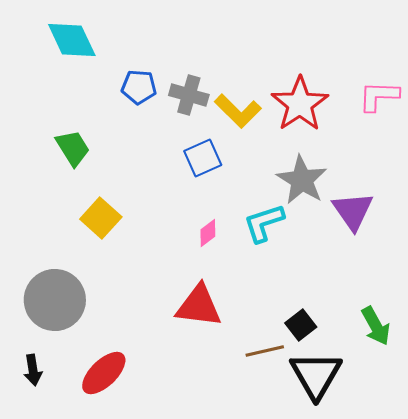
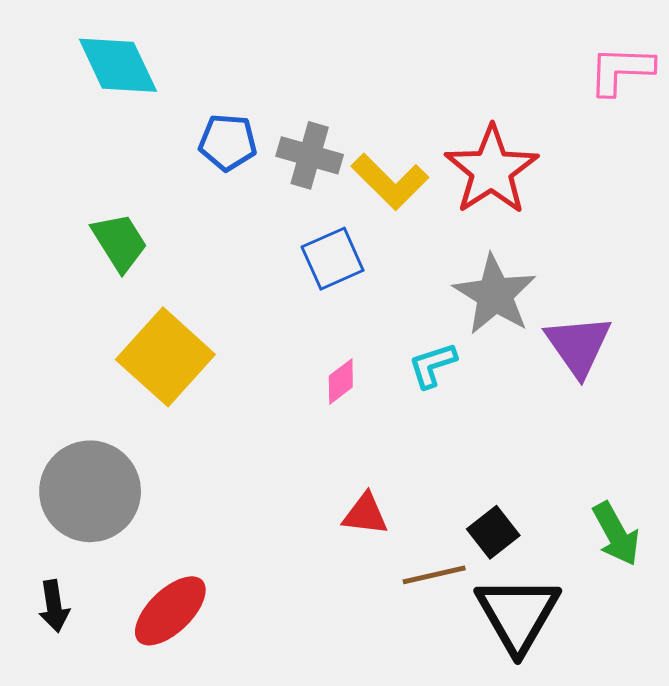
pink L-shape: (379, 96) -> (621, 70), moved
yellow square: (101, 218) -> (165, 357), size x1.4
cyan L-shape: (264, 223) -> (433, 365), size x0.7
red triangle: (199, 306) -> (365, 514), moved, size x0.6

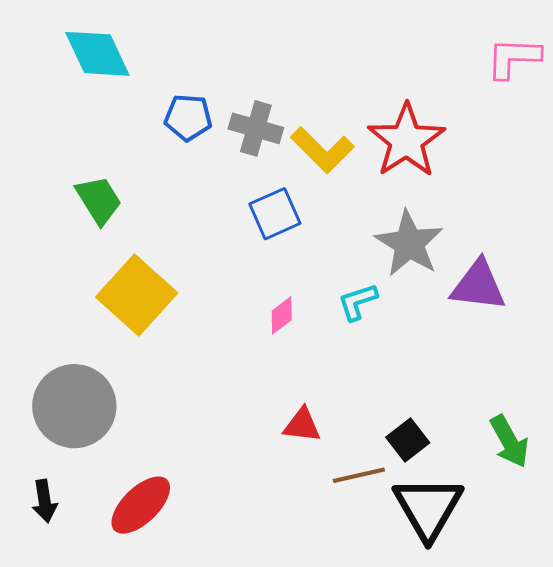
purple triangle: (578, 345) -> (478, 286), turned -48

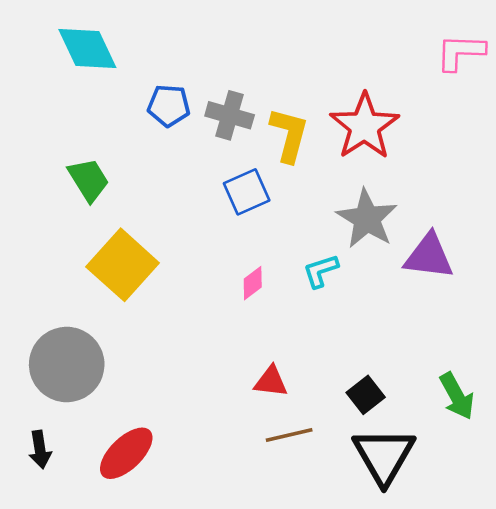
yellow L-shape: (322, 150) -> (289, 135), turned -120
brown line: (359, 475) -> (289, 435), moved

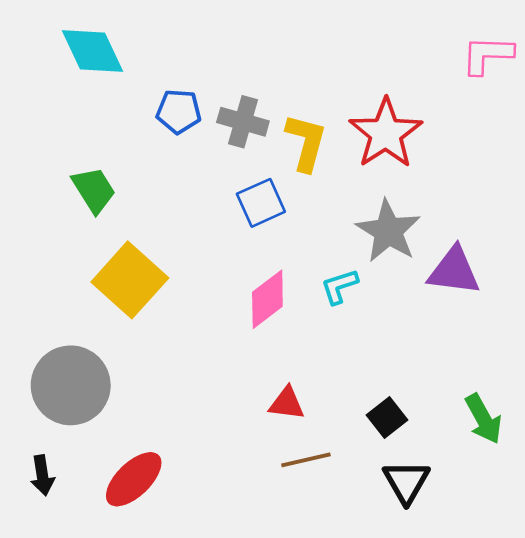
pink diamond: (253, 283) -> (267, 299), size x1.6
black triangle: (384, 456) -> (406, 482), size x0.7

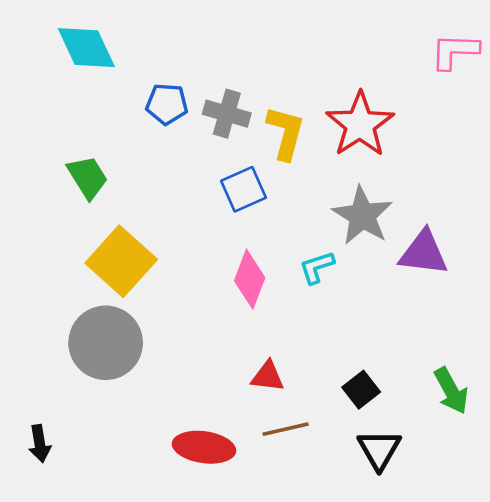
pink diamond: (267, 299) -> (250, 279), turned -32
gray circle: (71, 385) -> (106, 343), moved
red ellipse: (134, 479) -> (204, 447), moved, turned 52

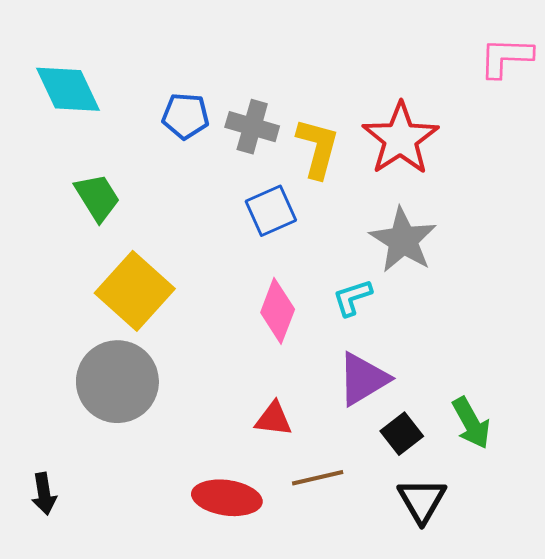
cyan diamond: (86, 48) -> (68, 89), moved
purple triangle: (424, 253) -> (363, 379), moved, turned -38
red triangle: (268, 376) -> (274, 419), moved
green arrow: (451, 391) -> (471, 423), moved

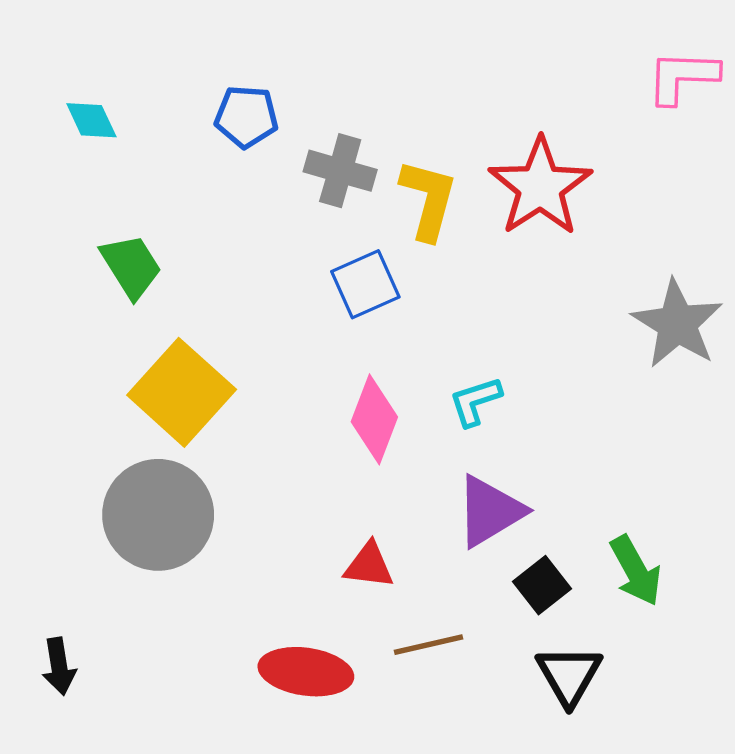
cyan diamond: (68, 89) -> (91, 120), size x0.6
blue pentagon: (185, 116) -> (246, 117), moved
gray star: (403, 240) -> (677, 324), moved

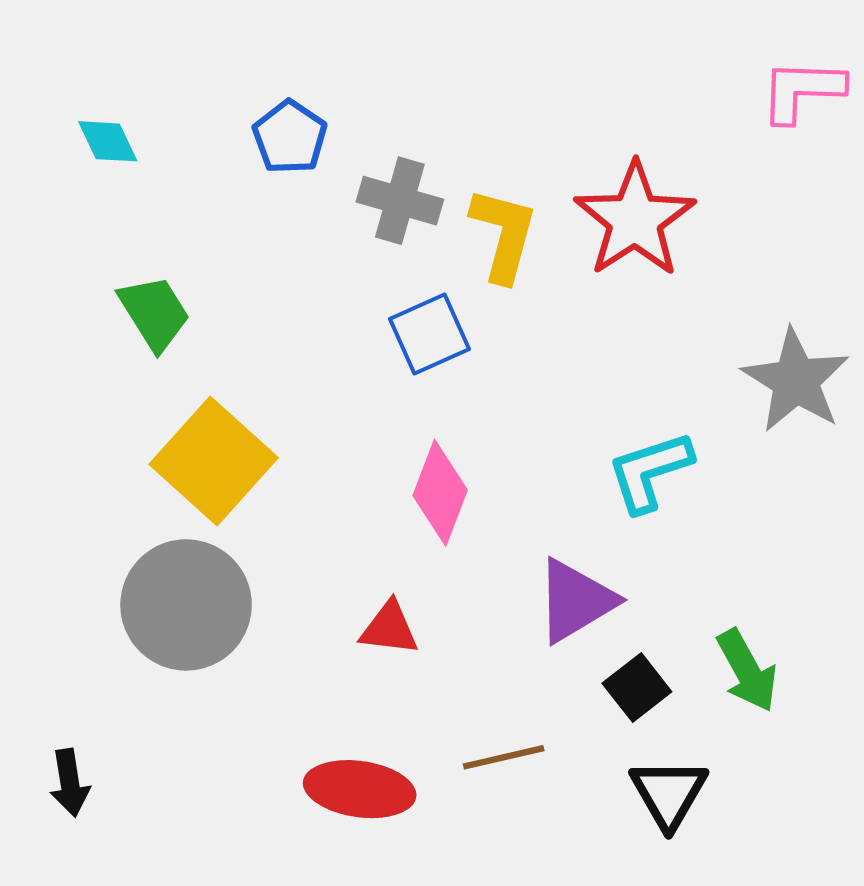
blue pentagon: (246, 117) -> (290, 137), turned 30
cyan L-shape: (475, 401) -> (650, 472), moved, size x1.4
red triangle: (369, 565) -> (389, 628), moved

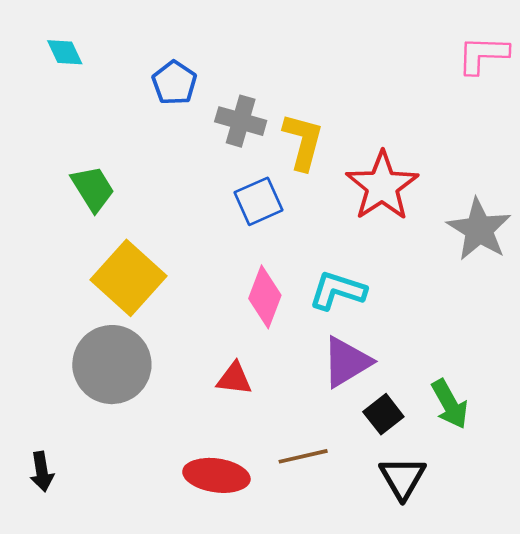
cyan diamond: (108, 141) -> (65, 52), moved
red star: (635, 220) -> (382, 186), moved
cyan L-shape: (650, 472) -> (338, 291), moved, turned 36

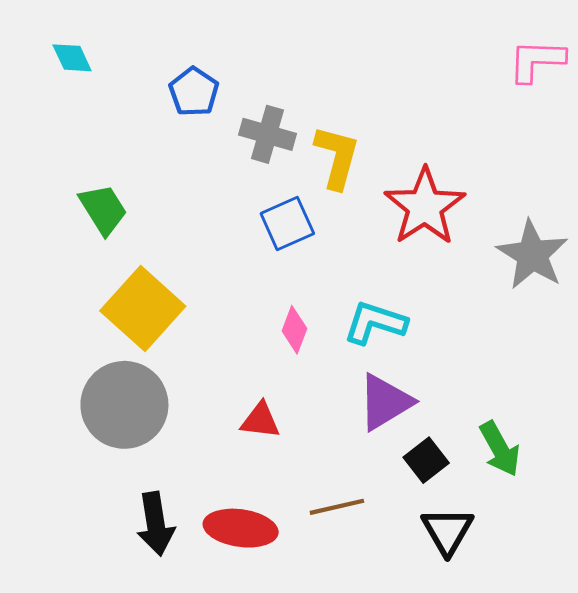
pink diamond: (265, 297) -> (294, 330), size x0.7
black arrow: (42, 472) -> (156, 524), moved, size x1.4

